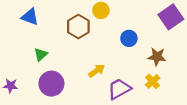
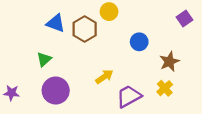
blue triangle: (30, 17) -> (56, 23), moved
purple square: (171, 17) -> (184, 19), size x0.6
brown star: (157, 57) -> (169, 62), turned -30

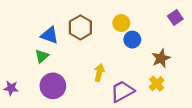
yellow circle: (109, 12) -> (121, 23), moved
blue triangle: (56, 23) -> (50, 35), moved
yellow arrow: (104, 77) -> (99, 73), turned -42

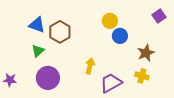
brown hexagon: (80, 27) -> (60, 32), moved
blue triangle: (50, 35) -> (37, 25), moved
yellow cross: (157, 84) -> (142, 76), turned -32

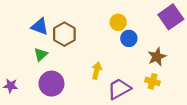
purple square: (159, 16) -> (171, 17), size x1.6

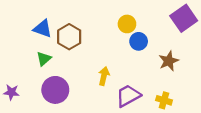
yellow cross: (153, 81) -> (164, 100), moved

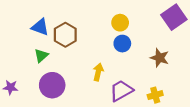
blue circle: (139, 41) -> (122, 44), moved
brown star: (169, 61) -> (160, 58), turned -30
yellow cross: (164, 100) -> (155, 95), turned -32

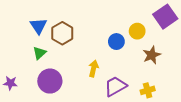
yellow circle: (120, 23) -> (137, 31), moved
blue triangle: (40, 27) -> (38, 26), turned 36
brown star: (160, 58) -> (152, 55), turned 30

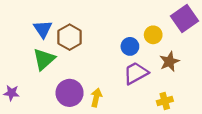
green triangle: (39, 53) -> (44, 59), size x1.5
yellow arrow: (94, 69) -> (96, 98), moved
purple circle: (50, 81) -> (70, 93), moved
purple trapezoid: (115, 86) -> (136, 73), moved

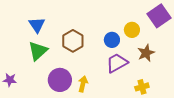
brown hexagon: (70, 37) -> (73, 41), moved

